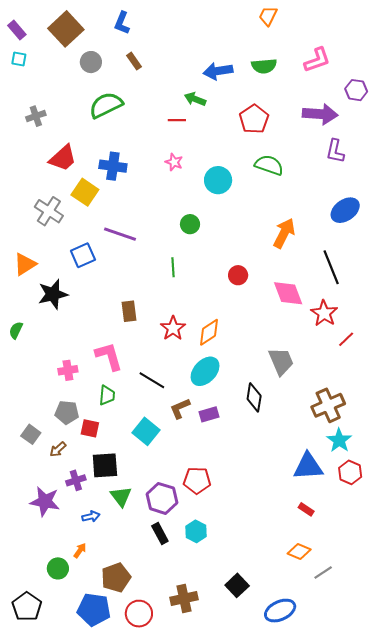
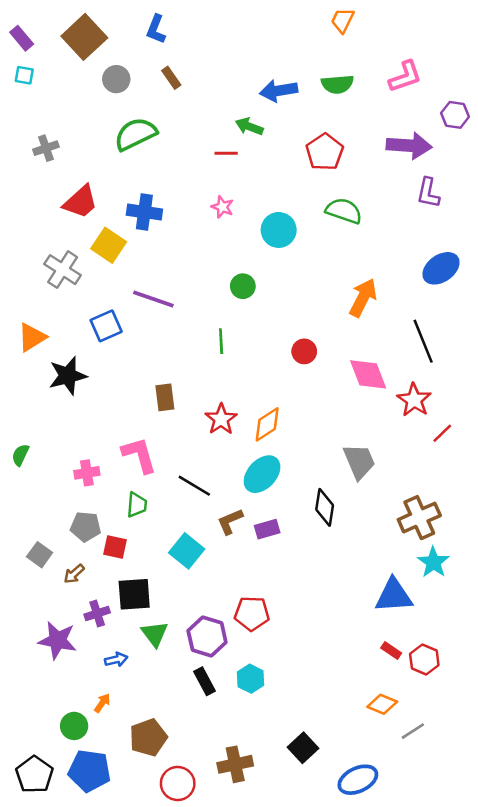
green semicircle: (16, 330) -> (20, 455), moved
red hexagon: (350, 472) -> (424, 659), moved
blue pentagon: (94, 610) -> (89, 771), moved

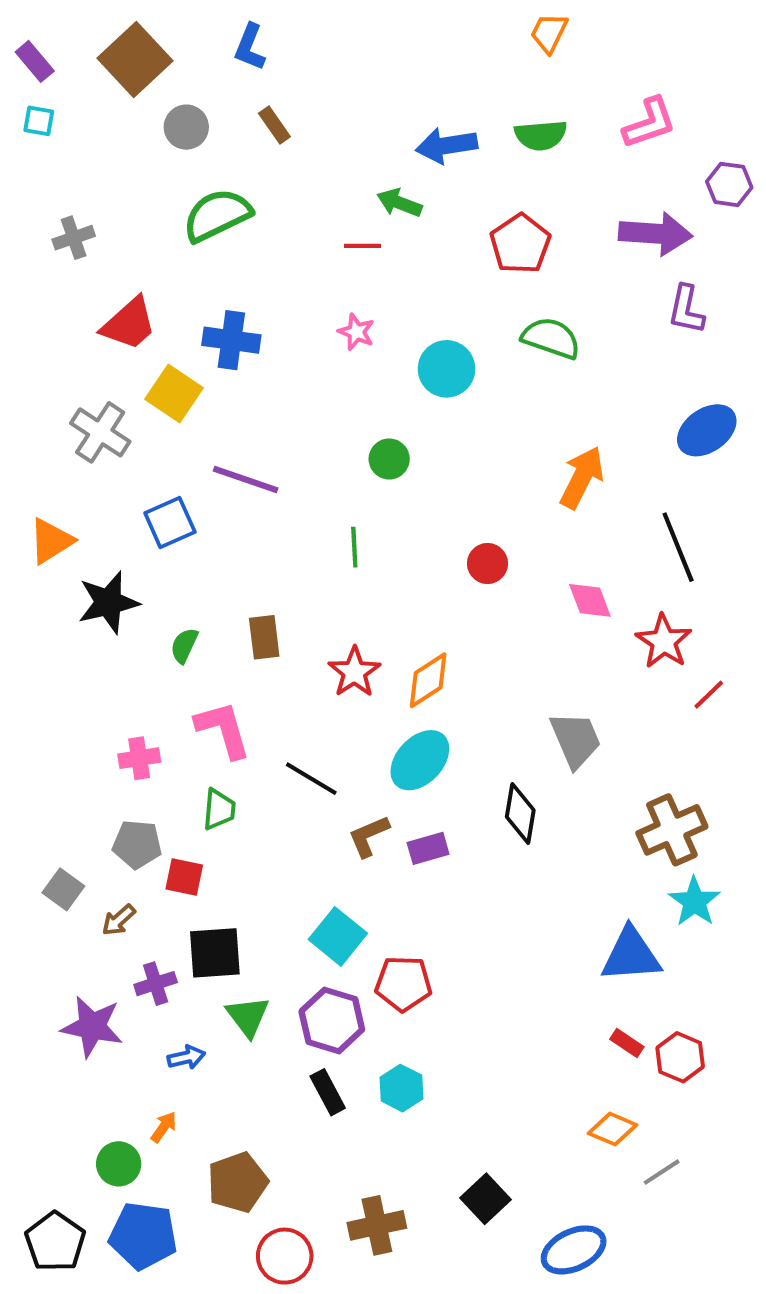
pink diamond: (368, 374) -> (590, 600), size x0.7
green semicircle: (20, 455) -> (184, 645), moved
cyan square: (187, 551) -> (338, 936), moved

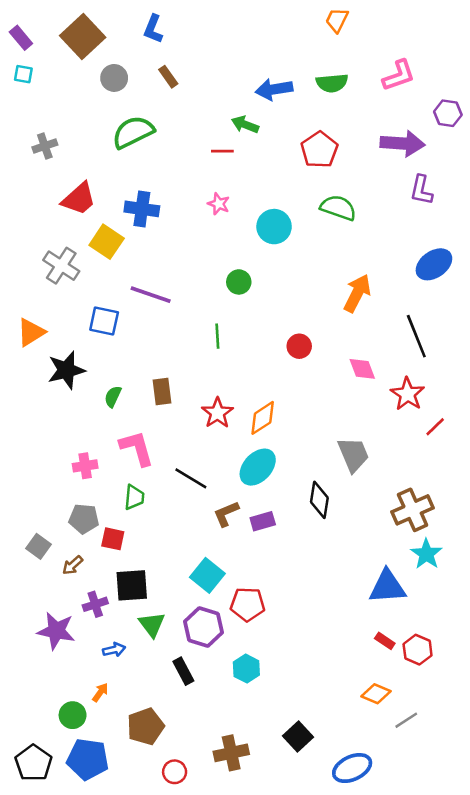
blue square: (170, 523) -> (104, 321), turned 36
black rectangle: (328, 1092) -> (183, 671), moved
red circle: (285, 1256) -> (175, 772), size x0.7

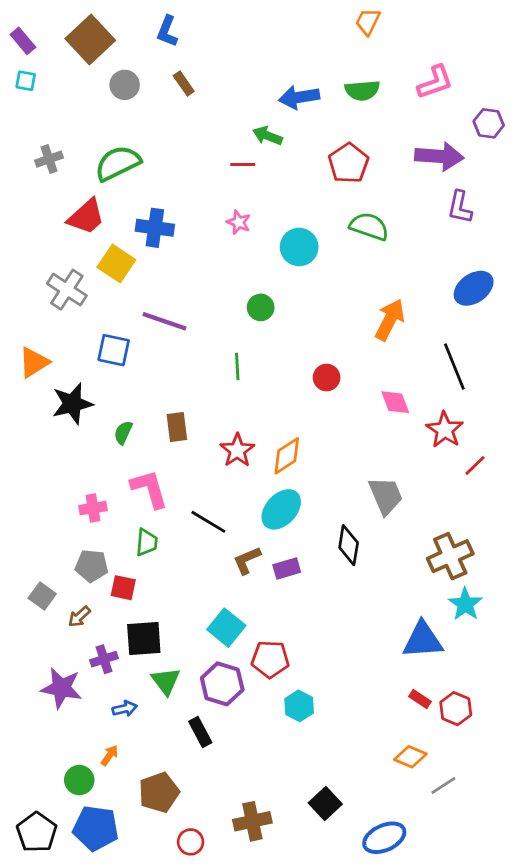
green semicircle: (133, 132) -> (118, 163), moved
cyan hexagon: (246, 669) -> (299, 706), moved

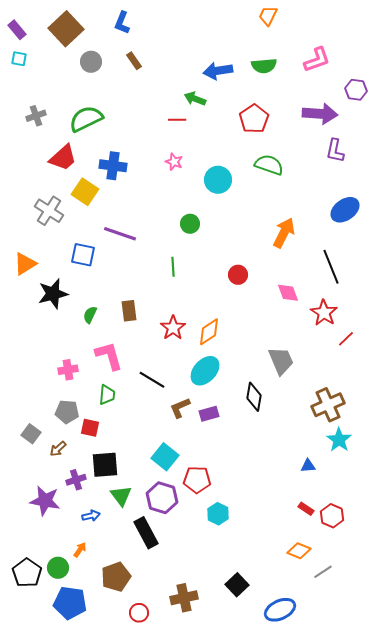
blue triangle: (423, 640) -> (308, 466), size x0.5
black rectangle: (200, 732) -> (146, 533), size x1.4
black pentagon: (37, 832) -> (27, 573), moved

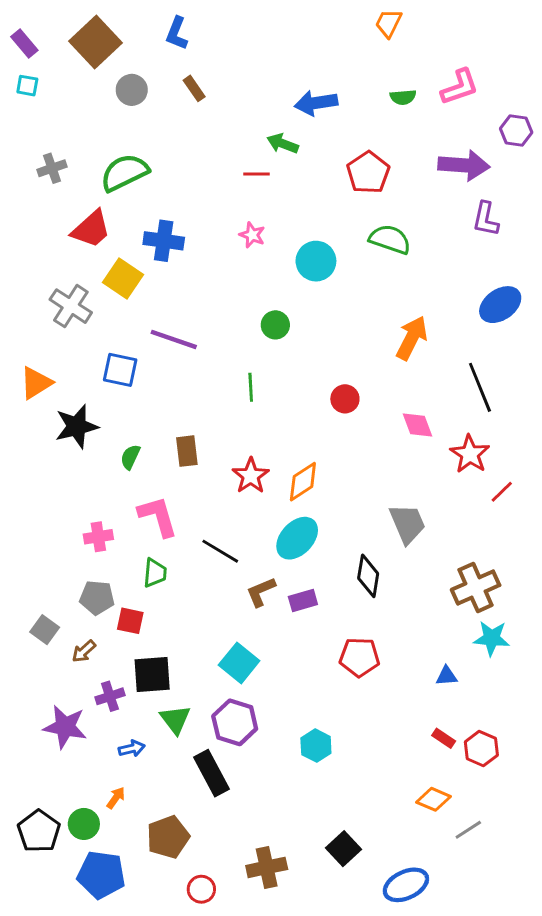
green semicircle: (264, 66) -> (403, 97), moved, size x0.7
cyan star: (339, 440) -> (492, 638), turned -30
red pentagon: (197, 480) -> (359, 657), moved

